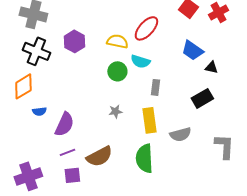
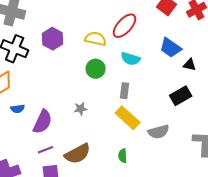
cyan semicircle: (140, 61) -> (131, 59), moved
gray rectangle: (155, 87) -> (125, 91), moved
gray star: (115, 111) -> (81, 109), moved
yellow rectangle: (149, 120) -> (128, 118), turned -40
green semicircle: (144, 158) -> (123, 156), size x0.5

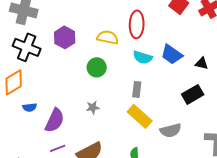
red ellipse: (125, 26) -> (137, 24), turned -40
blue trapezoid: (171, 48) -> (172, 54), moved
green circle: (96, 69) -> (97, 67), moved

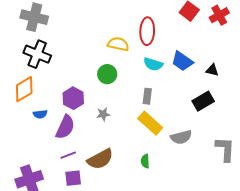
purple hexagon: (65, 37) -> (73, 98), moved

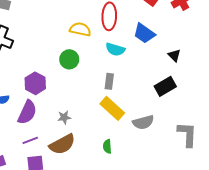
blue trapezoid: (182, 61) -> (144, 33), moved
black triangle: (212, 70) -> (174, 55), turned 32
gray star: (103, 114) -> (64, 117), moved

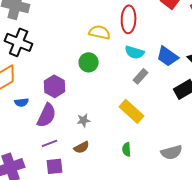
blue trapezoid: (144, 33) -> (168, 56), moved
gray rectangle: (109, 81) -> (141, 76), moved, turned 35
gray semicircle: (143, 122) -> (172, 152), moved
brown semicircle: (62, 144) -> (82, 147), size x0.6

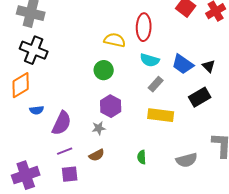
purple hexagon: (55, 86) -> (111, 106), moved
yellow rectangle: (132, 111) -> (161, 115), moved, turned -35

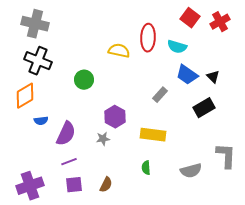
cyan semicircle: (150, 60) -> (177, 47), moved
green circle: (104, 70) -> (84, 80), moved
yellow rectangle: (161, 115) -> (153, 135), moved
brown semicircle: (97, 155) -> (106, 185), moved, turned -35

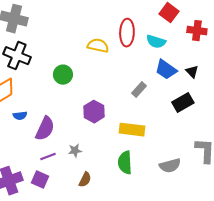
red cross: (220, 22) -> (197, 31), moved, turned 36
gray star: (103, 139) -> (75, 151), moved
green semicircle: (146, 168) -> (125, 163), size x1.6
purple square: (74, 185) -> (40, 180), moved, turned 30

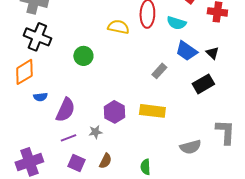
purple hexagon: (94, 112) -> (114, 112), moved
green semicircle: (125, 163) -> (145, 167), moved, size x0.7
purple square: (40, 180) -> (76, 163), moved

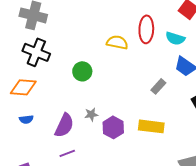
orange diamond: (24, 72) -> (23, 87), turned 36
blue semicircle: (40, 97) -> (26, 119), moved
gray star: (95, 132) -> (91, 114), moved

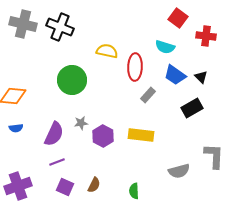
red ellipse: (146, 29) -> (135, 67), moved
black cross: (36, 52) -> (60, 27), moved
green circle: (82, 71) -> (72, 80), size x1.5

